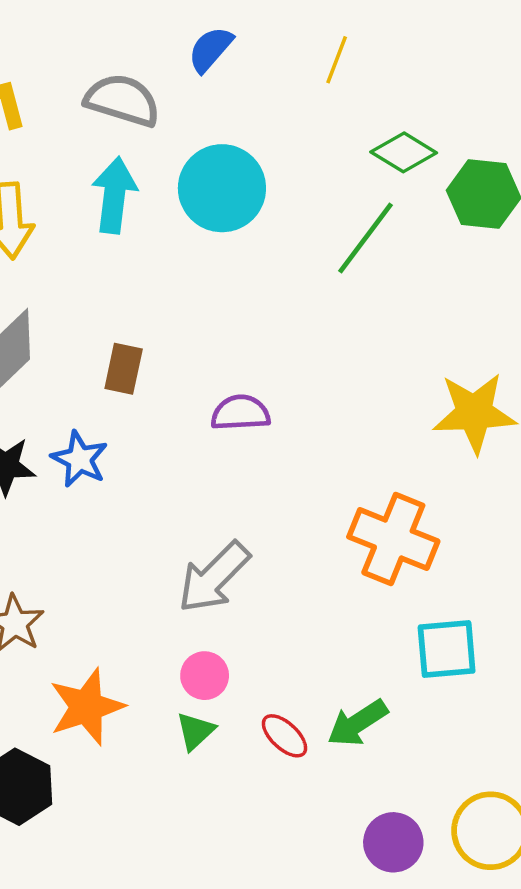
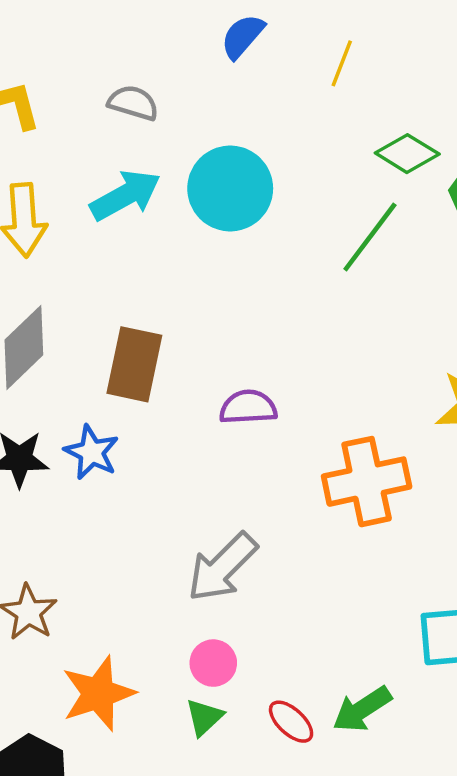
blue semicircle: (210, 49) -> (243, 36), moved
gray semicircle: (122, 100) -> (133, 103), size x0.7
cyan arrow: (114, 195) -> (125, 195), turned 54
brown rectangle: (124, 369) -> (134, 364), size x1.5
orange cross: (393, 539) -> (367, 482), moved, turned -34

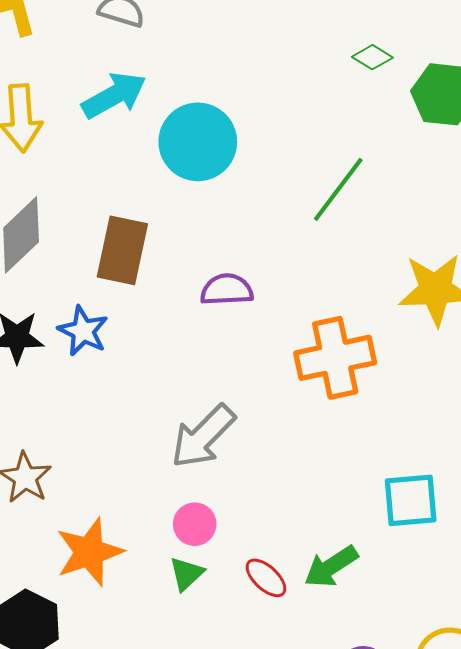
green diamond: (407, 154) -> (372, 57), size x0.7
cyan circle: (230, 188) -> (198, 142), moved
green line: (370, 237) -> (338, 189), moved

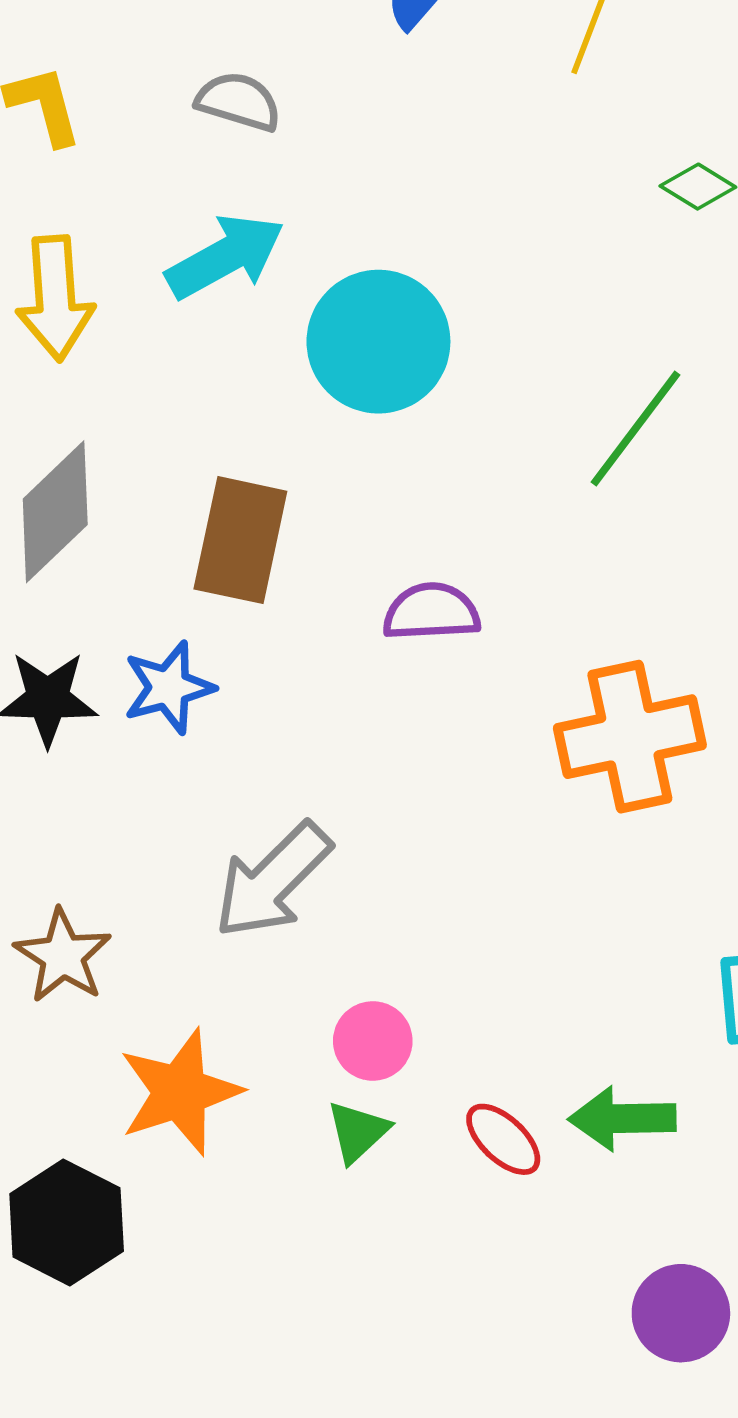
blue star: (83, 331) -> (169, 688), turned 30
gray arrow: (203, 436) -> (273, 880), moved
green arrow: (331, 567) -> (622, 1118), turned 32

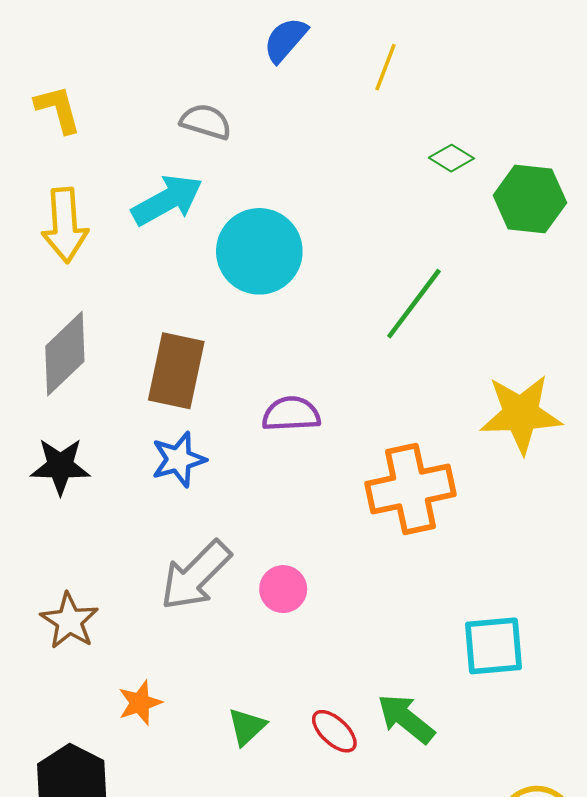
gray semicircle: (239, 102) -> (206, 122), moved
blue star: (169, 688) -> (179, 459), moved
pink circle: (373, 1041) -> (283, 589), moved
orange star: (180, 1092) -> (140, 703), size x0.6
green arrow: (622, 1118) -> (406, 719), turned 40

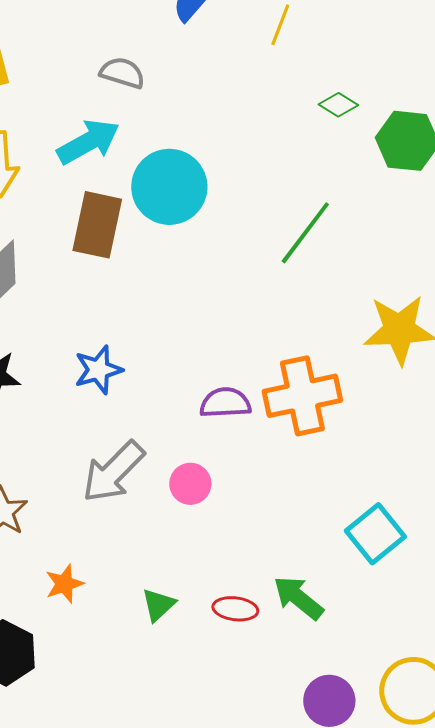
brown rectangle: (176, 371) -> (97, 225), moved
purple semicircle: (291, 414) -> (225, 403), moved
cyan square: (494, 646) -> (375, 534), turned -34
red ellipse: (334, 731) -> (235, 609), turned -36

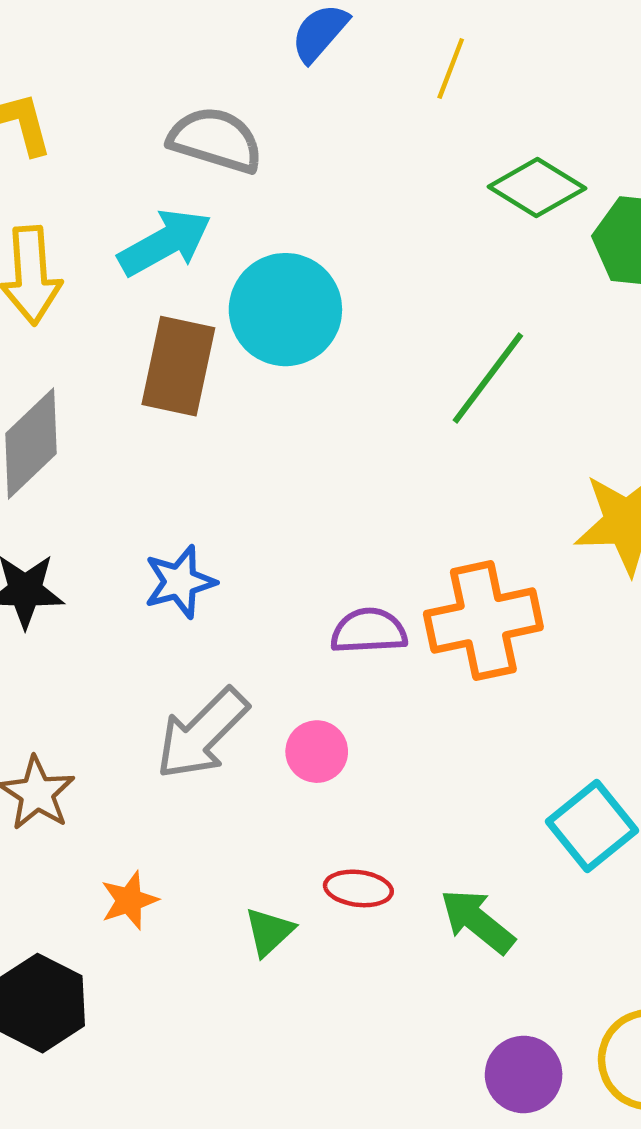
gray semicircle: (122, 73) -> (216, 140), size x1.4
green diamond: (338, 105) -> (537, 188), size x1.6
red ellipse: (235, 609) -> (358, 888), moved

